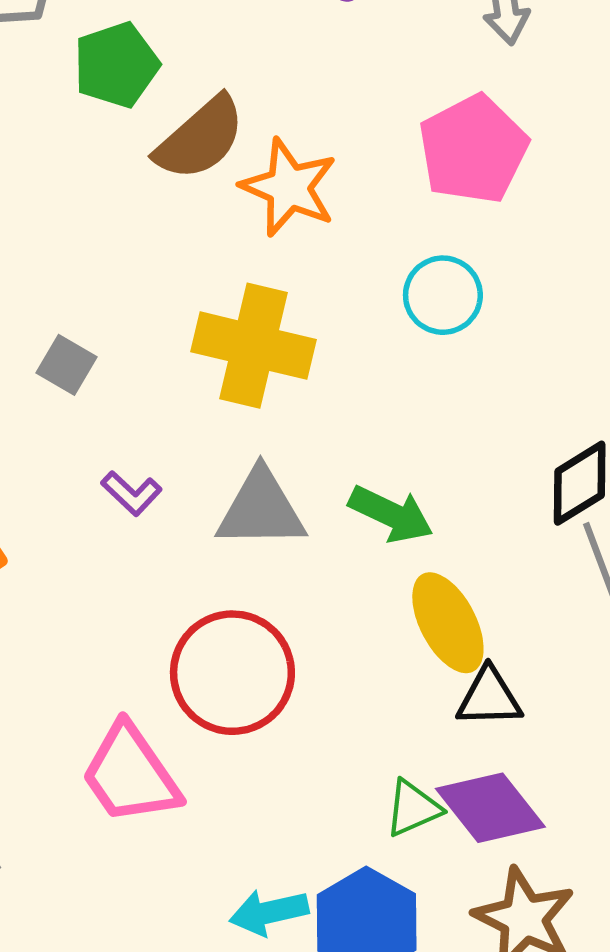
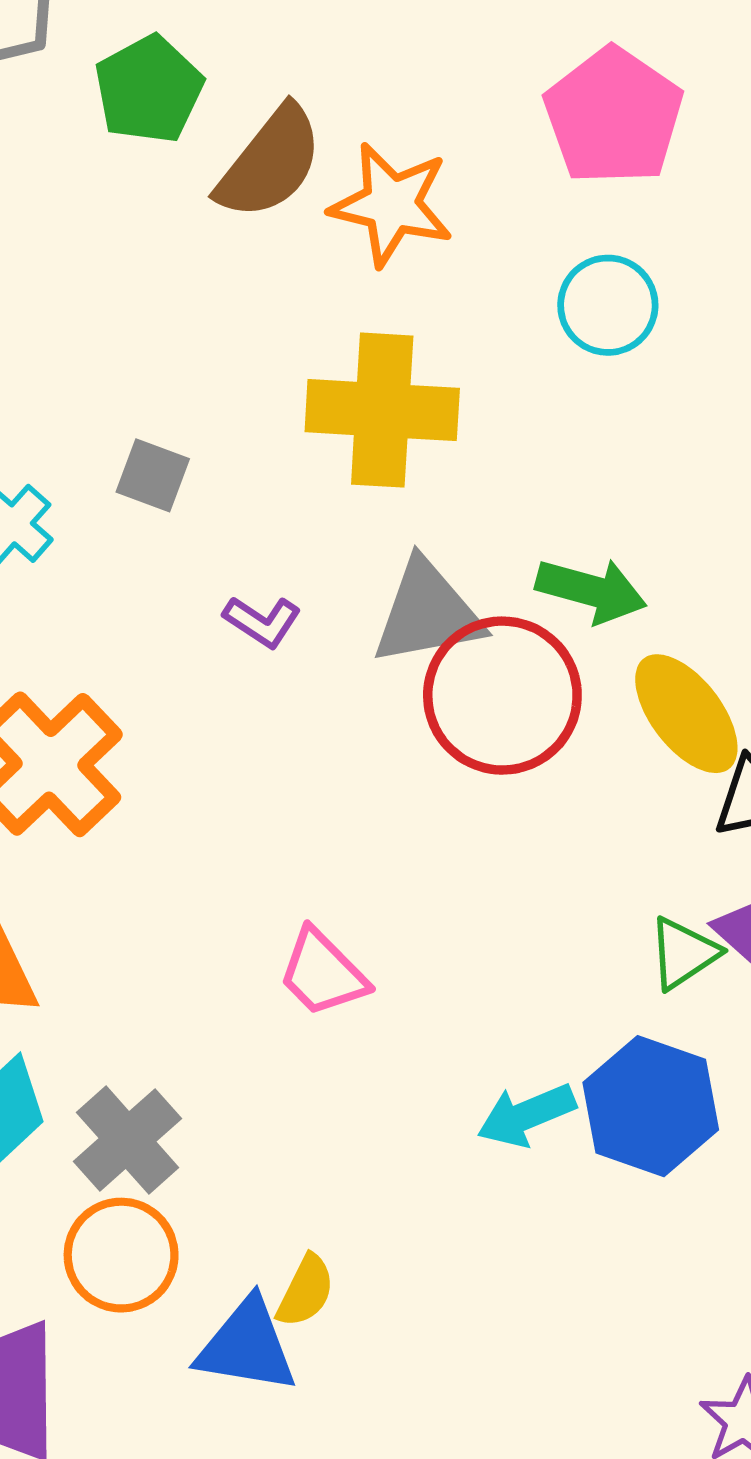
red circle: (232, 673) -> (502, 696), moved
pink trapezoid: (130, 774) -> (323, 973), size x0.7

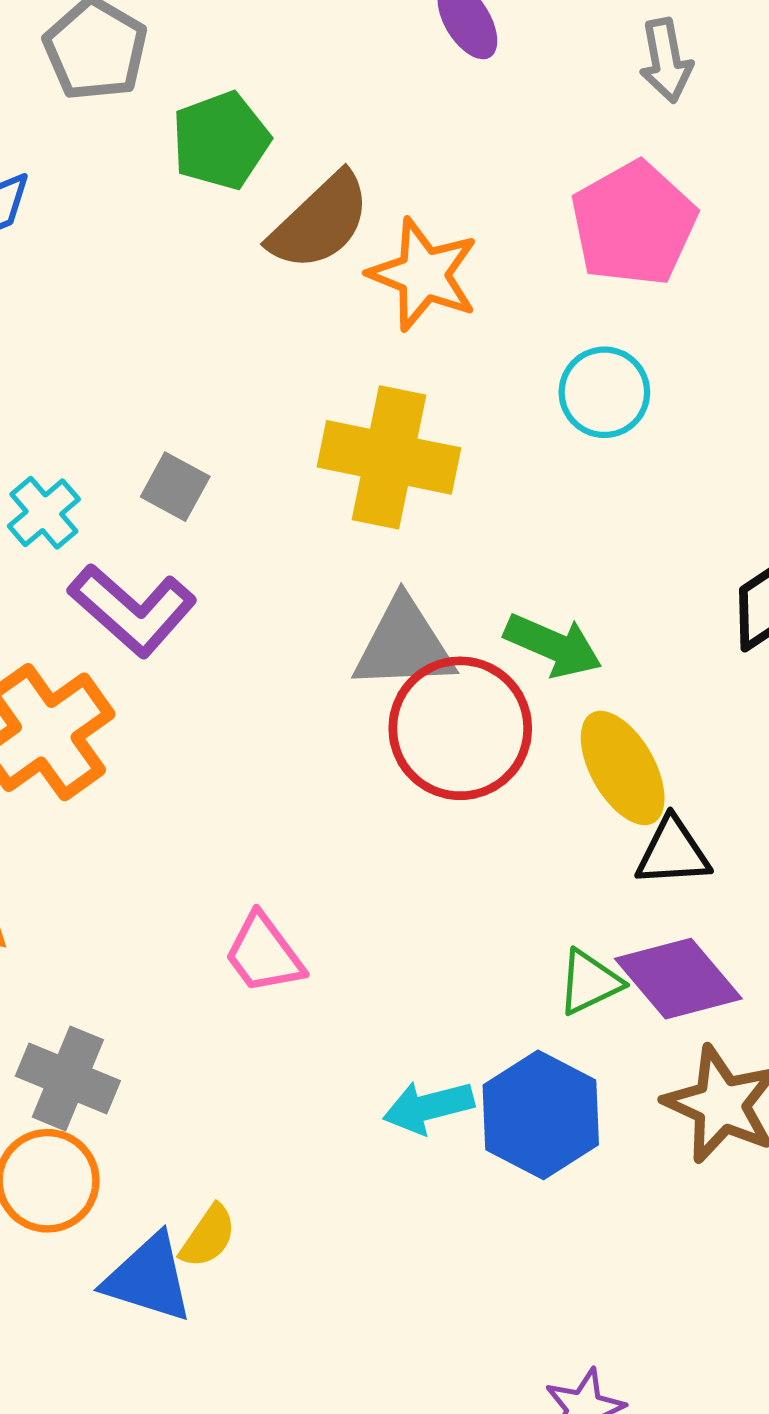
purple L-shape: (262, 621) -> (132, 610), moved, size x1.8
gray cross: (127, 1140) -> (68, 1078), turned -34

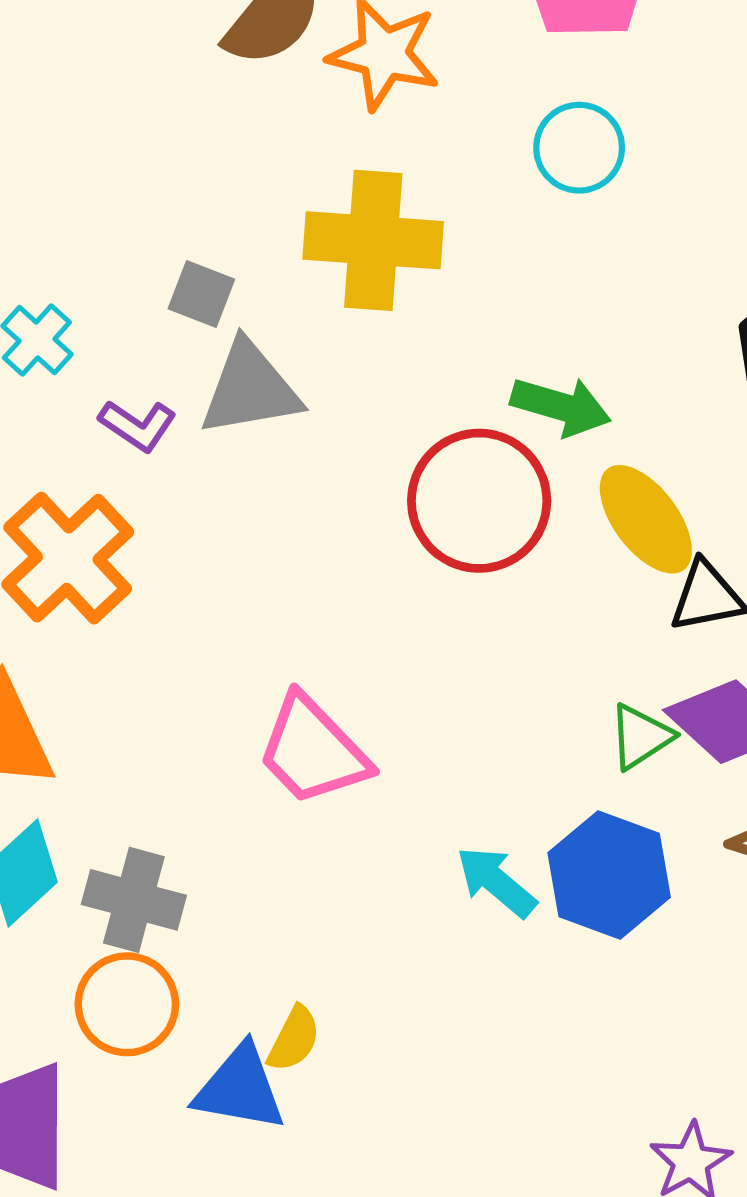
gray square: (175, 487) -> (201, 294), moved
purple L-shape: (132, 610) -> (138, 425), size x0.6
gray triangle: (404, 645) -> (250, 389), moved
pink trapezoid: (264, 954) -> (313, 750), size x1.4
cyan arrow: (428, 1107) -> (496, 882), turned 62

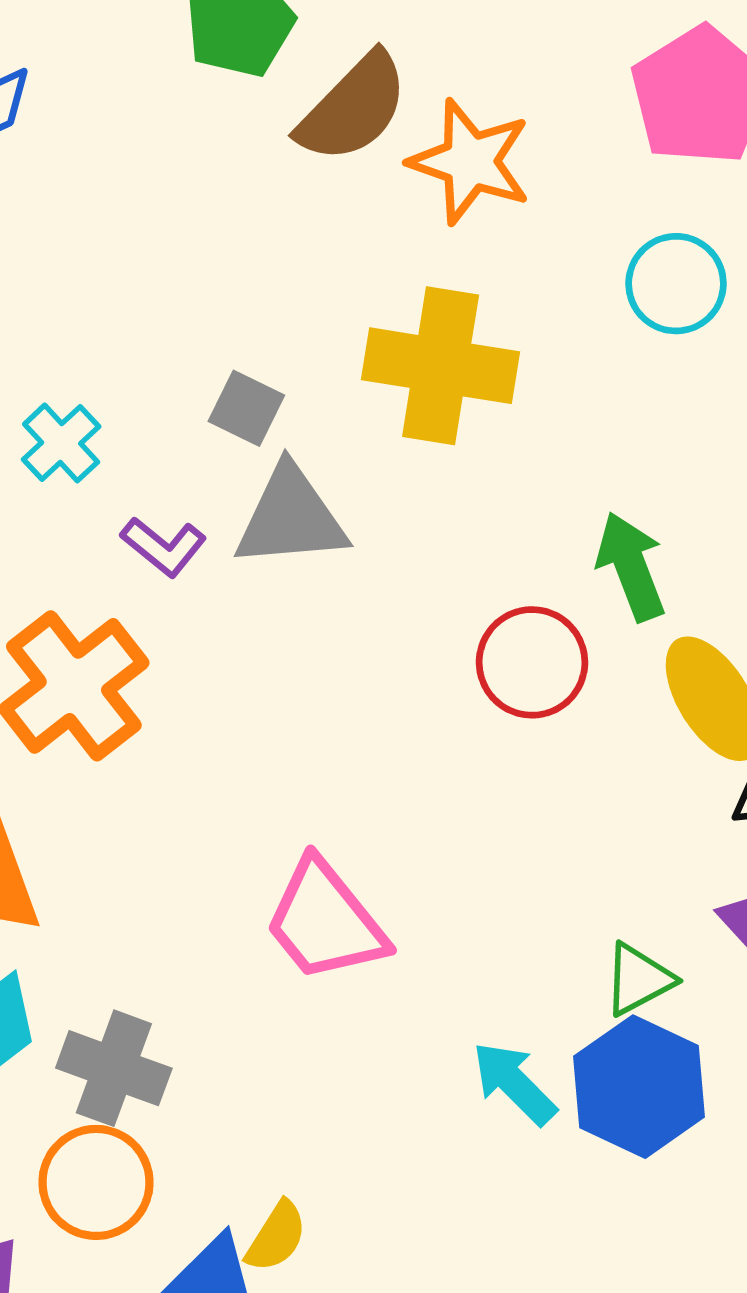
green arrow: (561, 406) -> (631, 566), turned -132
red circle: (479, 501) -> (532, 662), size x0.7
green triangle: (641, 737) -> (639, 979), moved

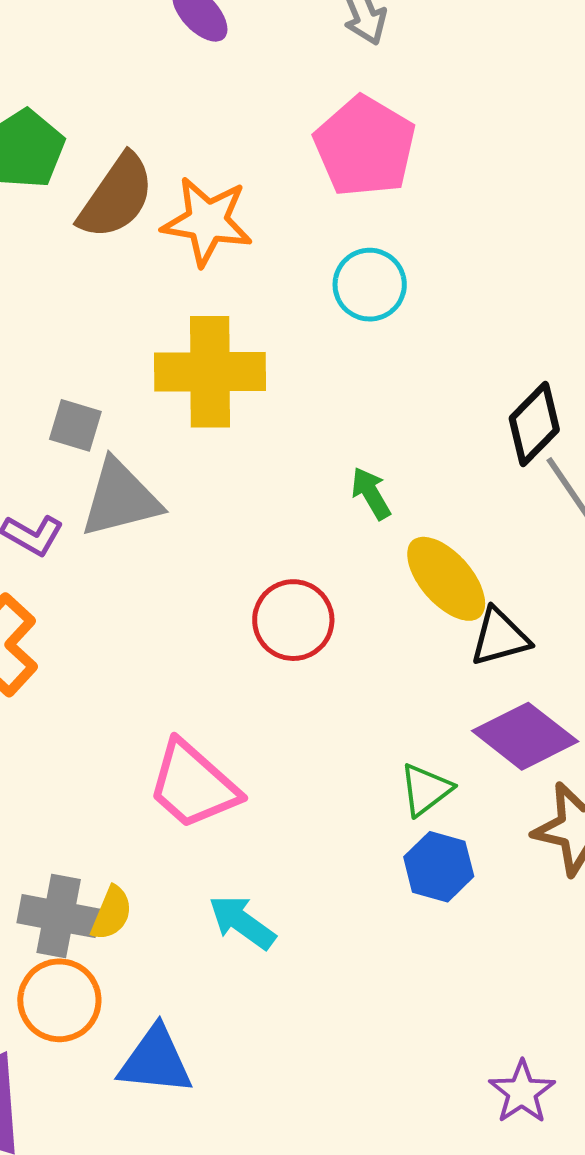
green arrow: (631, 566) -> (371, 493), size x0.7
red circle: (532, 662) -> (293, 620), moved
cyan arrow: (514, 1083) -> (242, 922), moved
blue hexagon: (639, 1087) -> (439, 867), size x0.7
yellow semicircle: (276, 1237) -> (112, 913), moved

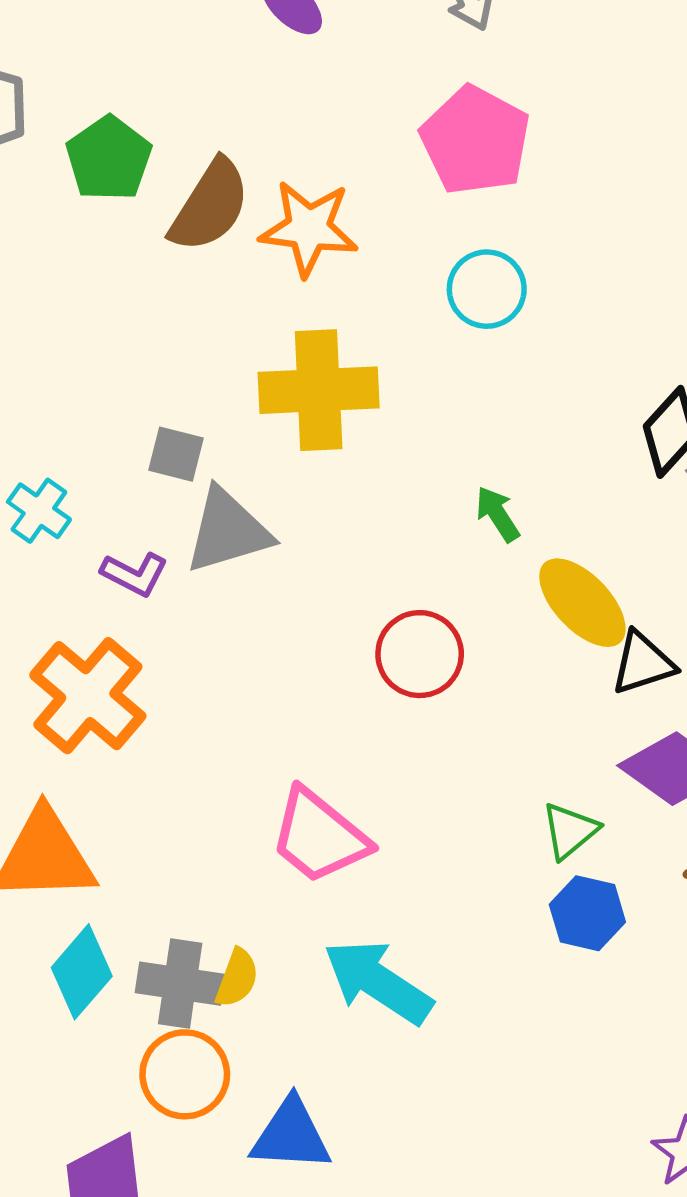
cyan arrow: (242, 922) -> (378, 982), size x1.5

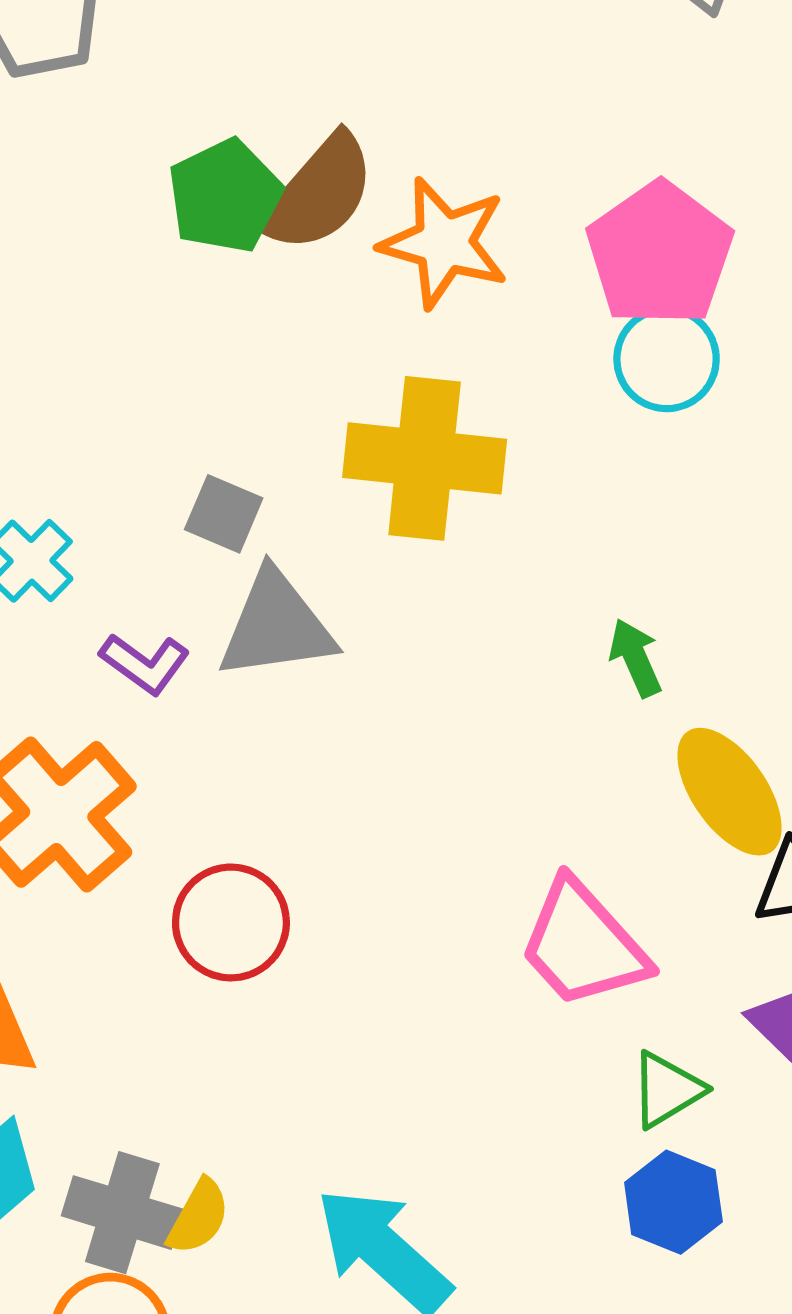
pink pentagon: (475, 140) -> (660, 254), moved
green pentagon: (109, 158) -> (225, 196), moved
red circle: (420, 654) -> (231, 922), moved
pink trapezoid: (319, 836) -> (583, 944), moved

